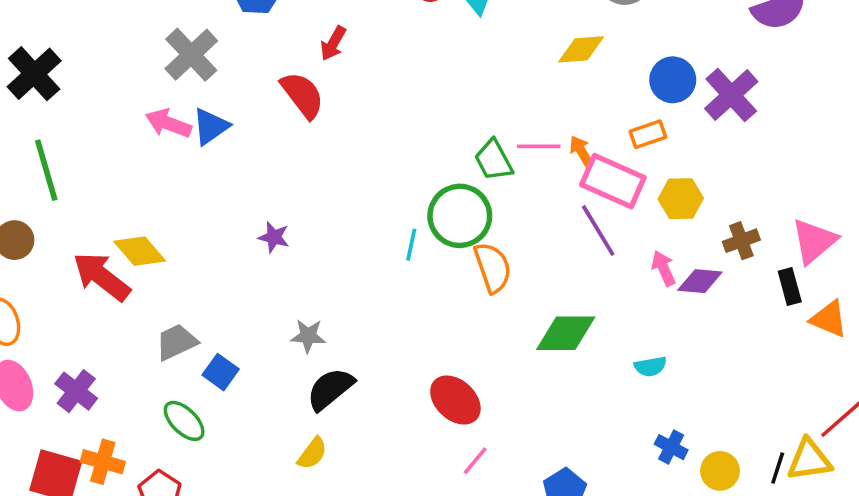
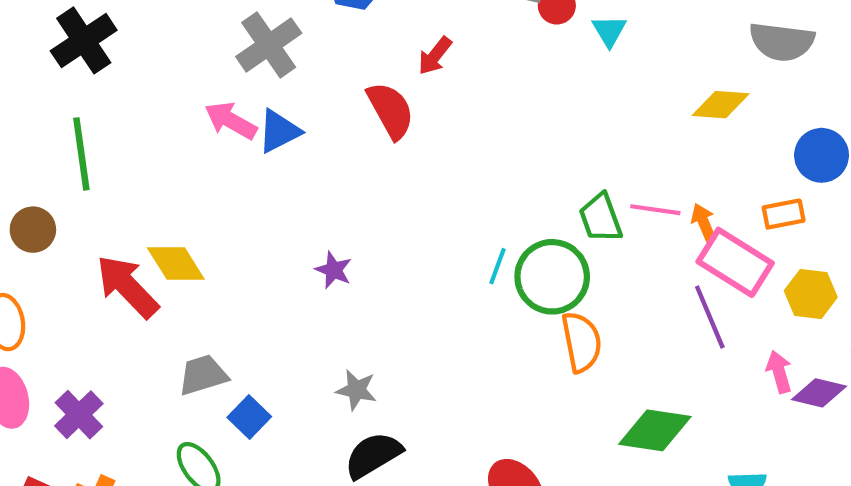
cyan line: (411, 245) -> (498, 266), moved

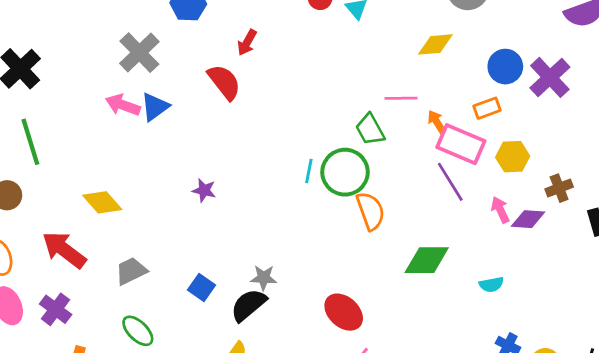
pink line: (655, 210) -> (401, 98), moved
red arrow: (127, 287) -> (64, 250), moved
gray star: (356, 390) -> (264, 278), moved
blue square: (249, 417) -> (201, 288), moved

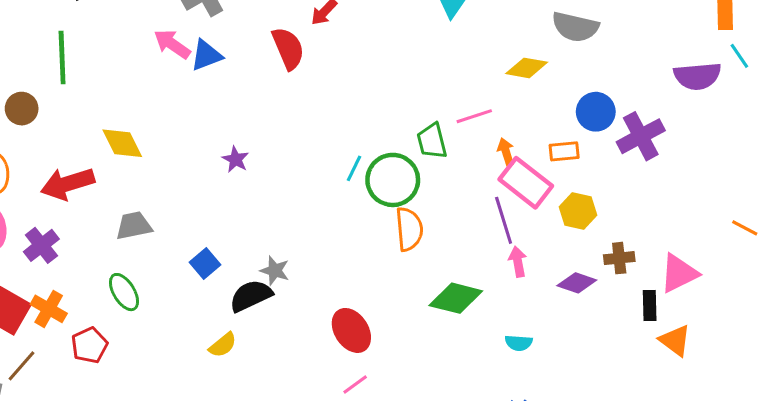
pink line: (401, 98) -> (474, 116), turned -32
pink arrow: (500, 210) -> (518, 262), moved
red arrow: (64, 250) -> (68, 184), turned -69

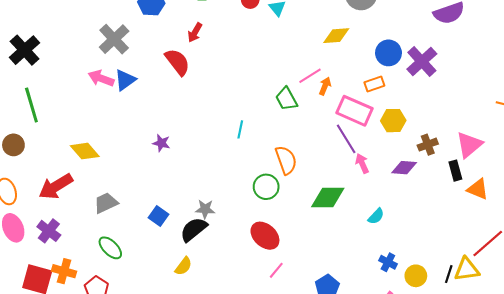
orange arrow: (506, 152) -> (325, 86), moved, turned 54
green circle: (393, 180) -> (266, 187), moved, size x0.7
cyan semicircle: (519, 343) -> (376, 216), turned -36

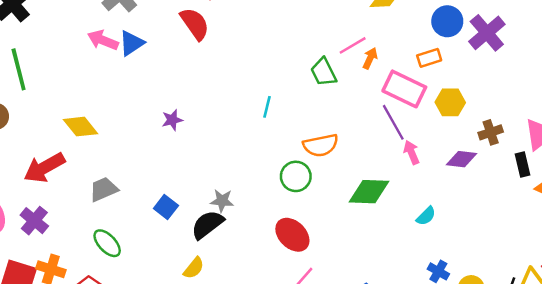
purple star: (161, 143) -> (172, 120), turned -30
orange semicircle: (286, 160) -> (321, 145), turned 96

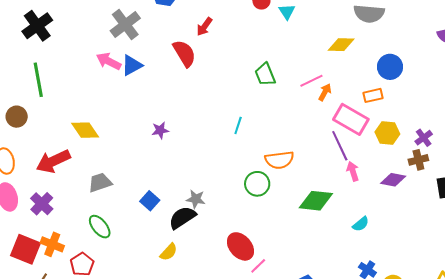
purple cross: (487, 33) -> (424, 138), moved, size x0.6
green trapezoid: (324, 72) -> (265, 74), moved
red ellipse: (292, 235) -> (240, 246), moved

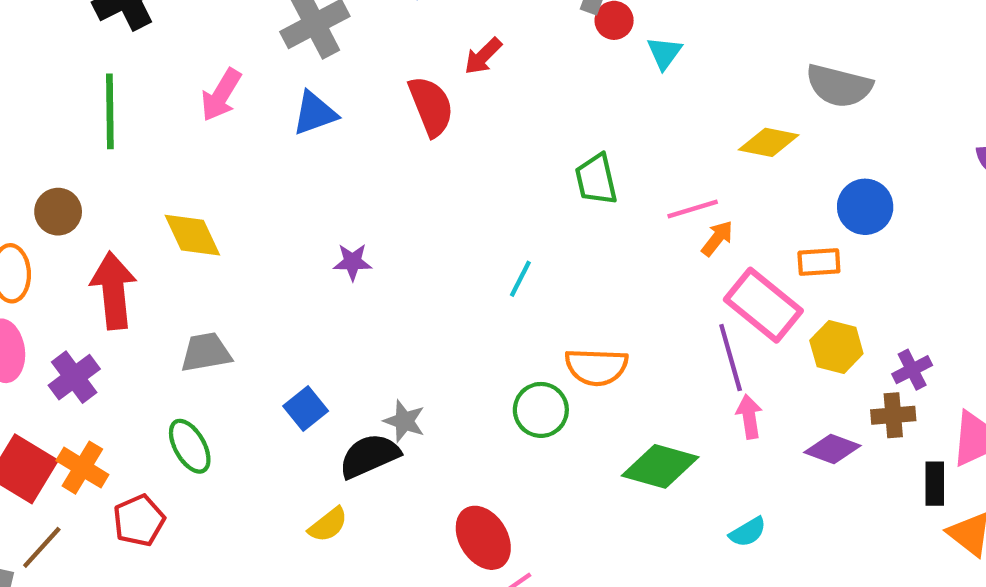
pink arrow: (109, 61) -> (221, 95), moved, turned -95
brown circle: (17, 117) -> (58, 212), moved
red arrow: (53, 161) -> (113, 291), turned 100

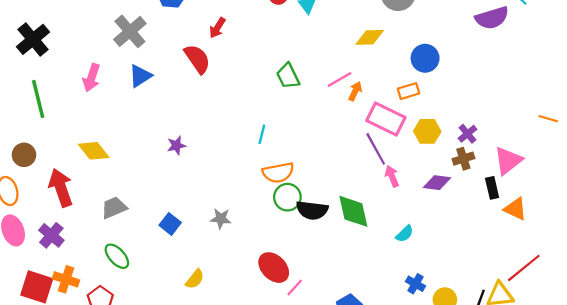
orange semicircle: (596, 367) -> (278, 173), moved
black semicircle: (369, 456) -> (312, 210), moved, turned -136
green diamond: (660, 466) -> (353, 211), turned 75

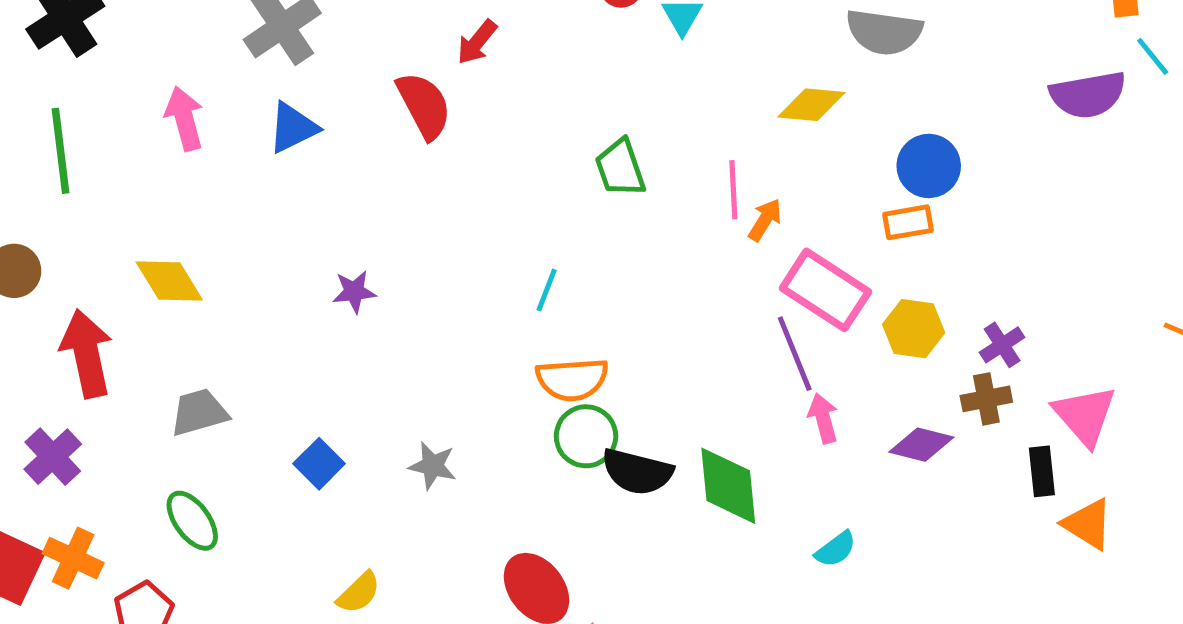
pink arrow: (91, 78) -> (184, 118), turned 140
pink line: (339, 79) -> (733, 190), turned -70
orange rectangle: (409, 91) -> (908, 222), moved
pink triangle: (508, 161) -> (1085, 415), turned -40

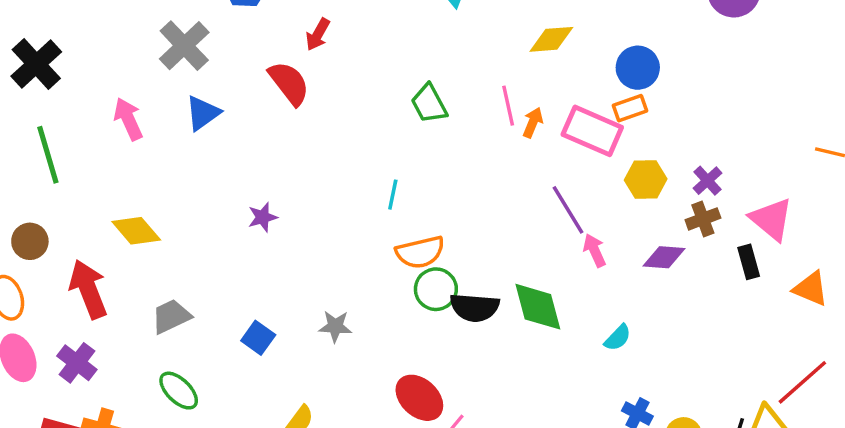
pink rectangle: (825, 290) -> (592, 131), moved
orange triangle: (1088, 524) -> (811, 289), moved

